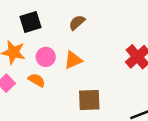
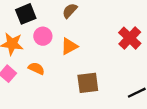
pink circle: (46, 57) -> (43, 36), moved

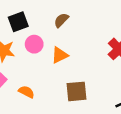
orange semicircle: (36, 68) -> (26, 92), moved

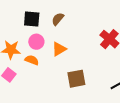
black square: (18, 22) -> (32, 19), moved, turned 30
orange semicircle: (26, 92) -> (32, 60), moved

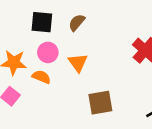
orange triangle: (59, 49) -> (78, 63), turned -35

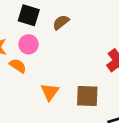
orange triangle: (78, 63) -> (50, 92), moved
brown square: (100, 103) -> (87, 96), moved

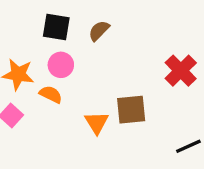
brown square: (87, 96) -> (131, 110), moved

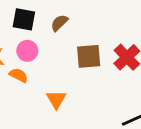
brown square: (131, 110) -> (89, 56), moved

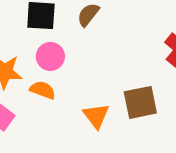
brown square: (89, 56) -> (140, 102), moved

